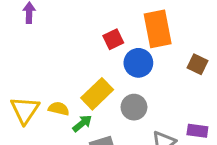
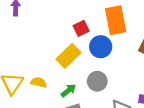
yellow rectangle: (97, 94) -> (68, 56), moved
green arrow: (82, 123) -> (68, 90), moved

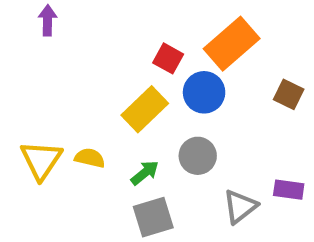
orange rectangle: (116, 20) -> (232, 44), turned 60
red square: (81, 28) -> (168, 58), turned -35

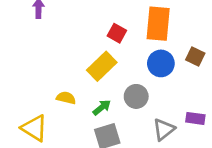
orange rectangle: (232, 44) -> (158, 24), turned -44
blue circle: (204, 92) -> (161, 63), moved
yellow triangle: (41, 160) -> (34, 128), moved, turned -32

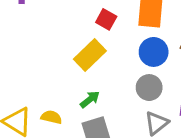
gray circle: (136, 96) -> (149, 88), moved
yellow semicircle: (66, 98) -> (51, 117), moved

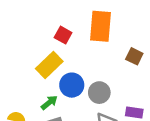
blue circle: (154, 52) -> (72, 85), moved

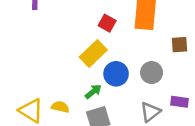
brown square: (134, 56) -> (179, 45), turned -30
gray circle: (99, 93) -> (152, 73), moved

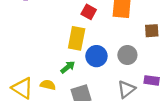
yellow rectangle: (93, 54) -> (77, 38), turned -35
green arrow: (93, 92) -> (68, 67), moved

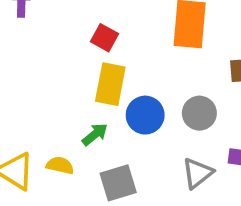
red square: (89, 12) -> (105, 38), moved

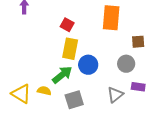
gray circle: (199, 113) -> (126, 64), moved
green arrow: (95, 134) -> (62, 75), size x1.5

